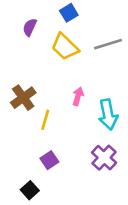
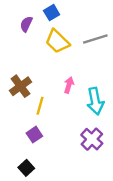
blue square: (69, 13) -> (52, 13), moved
purple square: (49, 160) -> (34, 135), moved

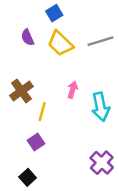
purple semicircle: (26, 24) -> (28, 37), moved, turned -49
purple cross: (92, 139) -> (102, 163), moved

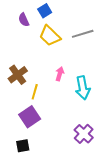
purple semicircle: (28, 37) -> (24, 20), moved
purple square: (36, 142) -> (30, 117), size x1.5
black square: (28, 177) -> (23, 146), turned 32

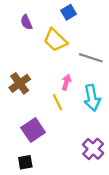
blue square: (45, 11) -> (69, 12), moved
gray line: (83, 34) -> (91, 58), moved, turned 35
yellow line: (35, 92) -> (58, 102), moved, turned -42

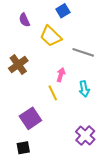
brown cross: (20, 83) -> (18, 65), moved
cyan arrow: (92, 98) -> (84, 89), size x0.7

